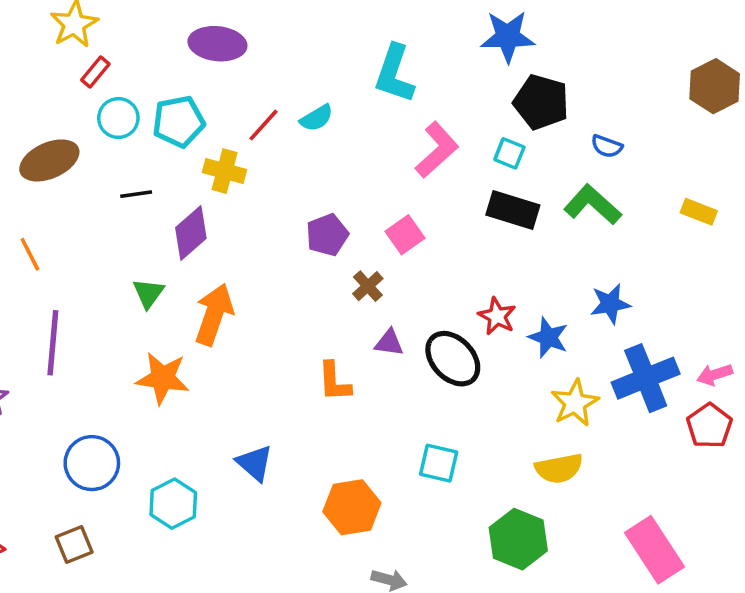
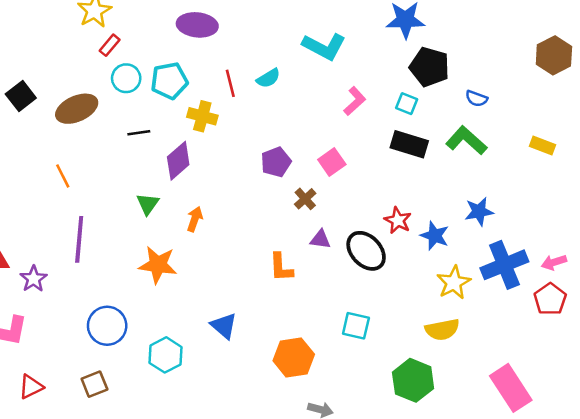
cyan L-shape: (394, 74) -> (324, 46), turned -81
red line: (263, 125) -> (230, 83), turned -56
pink L-shape: (437, 150) -> (355, 101), size x0.7
orange arrow: (214, 314) -> (195, 219), size x0.6

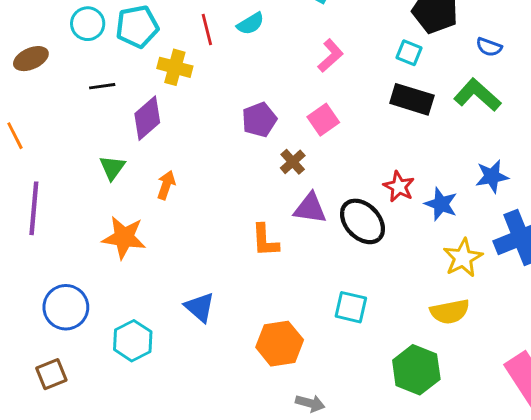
pink L-shape: (355, 101) -> (331, 56), moved
brown ellipse: (77, 109) -> (31, 59), size x0.7
purple triangle: (320, 239) -> (310, 208), size x1.4

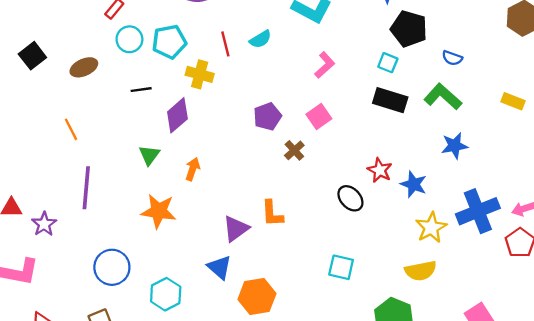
blue star: (492, 176) -> (454, 146), moved
purple triangle: (310, 208) -> (236, 229), moved, turned -44
black ellipse: (362, 221) -> (350, 198), size x0.7
orange hexagon: (280, 344) -> (257, 297), moved

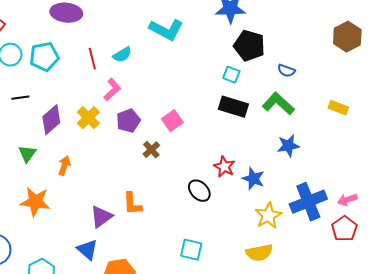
pink L-shape: (325, 65) -> (112, 90), moved
yellow cross: (200, 74) -> (88, 118), moved, turned 30

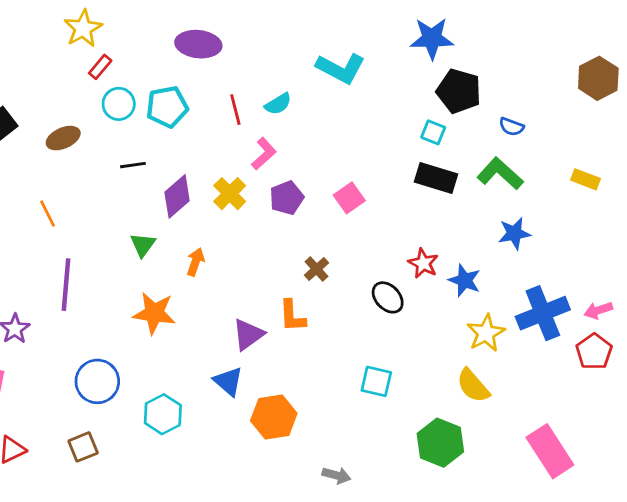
brown cross: (151, 150) -> (317, 269), moved
yellow semicircle: (259, 253) -> (473, 386), turned 60

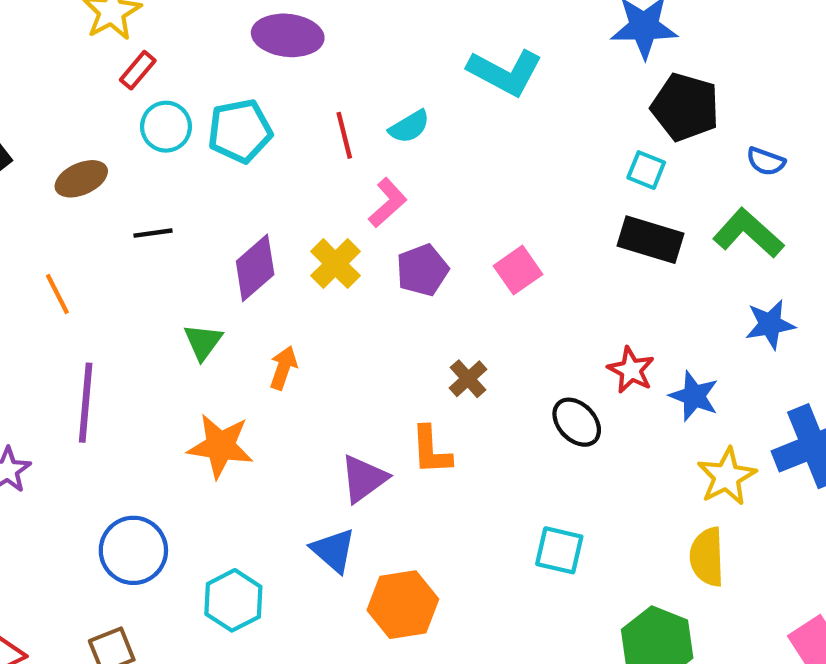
black line: (133, 165) -> (153, 233), moved
yellow semicircle: (473, 386) -> (707, 557), turned 39

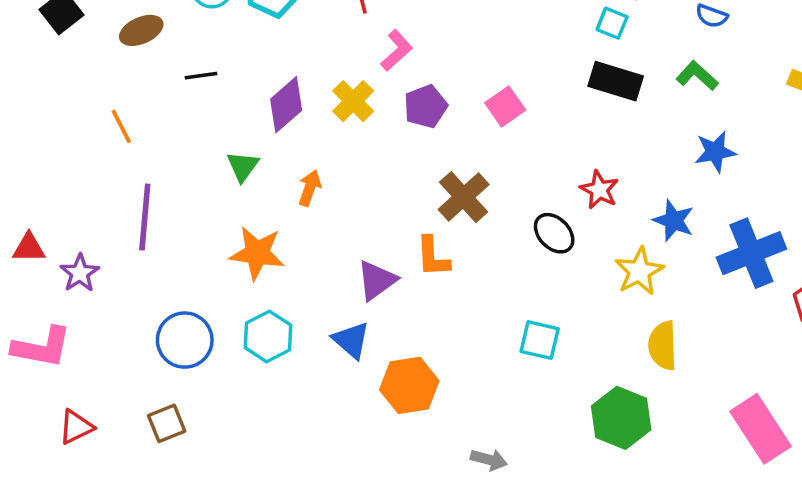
green L-shape: (748, 233) -> (697, 76), size x0.7
brown cross: (468, 379) -> (464, 197), size x1.6
blue star: (694, 396) -> (674, 221), moved
yellow star: (727, 476) -> (639, 271), moved
cyan hexagon: (233, 600) -> (268, 336), moved

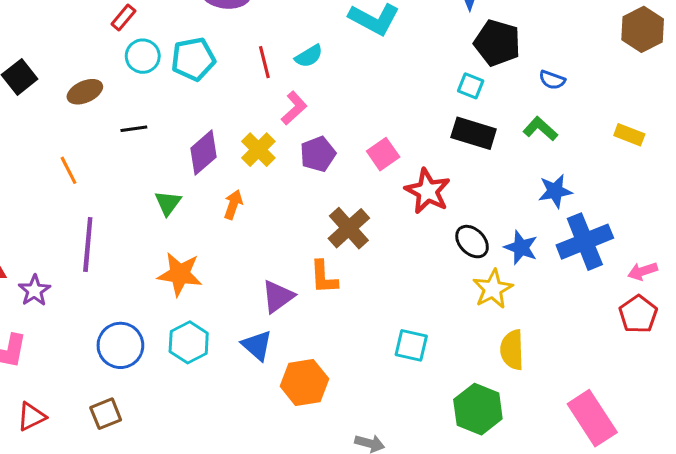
orange arrow: (310, 188) -> (233, 204), moved
red star: (599, 190) -> (428, 191), moved, size x1.4
black ellipse: (554, 233) -> (472, 242), moved
blue cross: (751, 253) -> (585, 242), moved

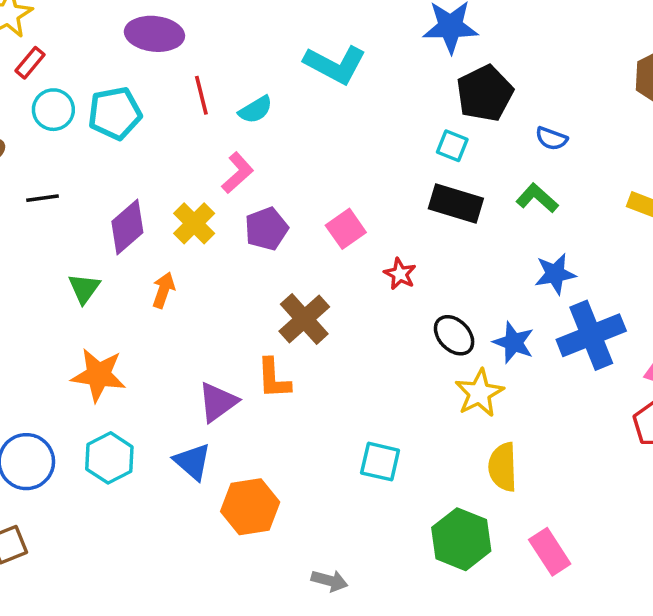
black pentagon: (497, 43) -> (485, 93), turned 30
red line: (264, 62) -> (201, 95), moved
red star: (428, 191) -> (400, 274), size x0.6
pink rectangle: (592, 418) -> (550, 552), moved, size x0.7

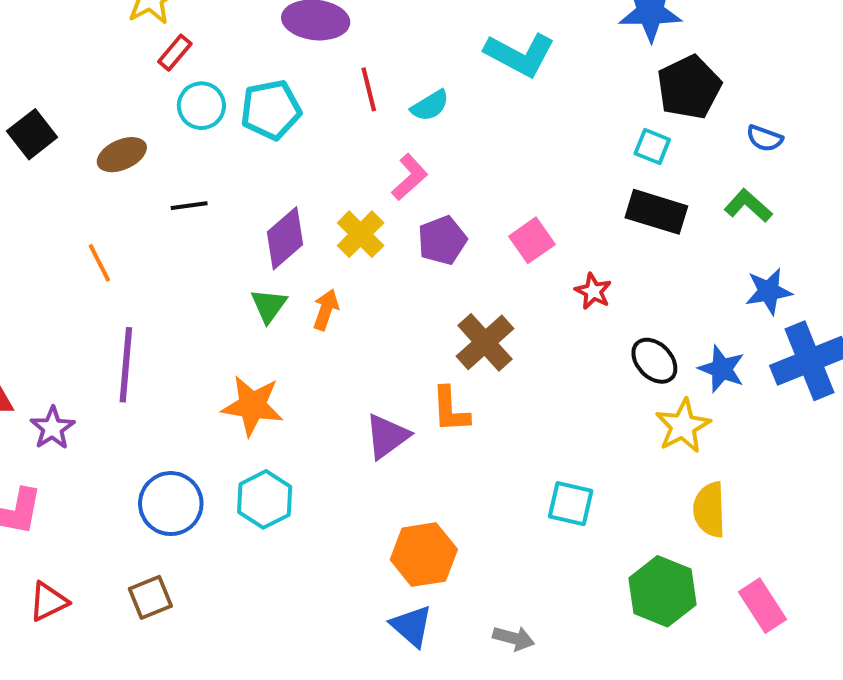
green triangle: (84, 288) -> (269, 306), moved
blue triangle: (192, 462) -> (412, 626), moved

